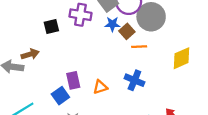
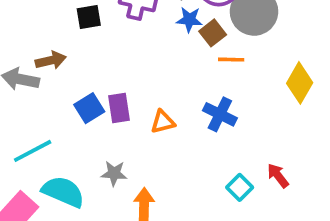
yellow diamond: (182, 58) -> (300, 83), turned -40
blue square: (60, 96) -> (89, 108), moved

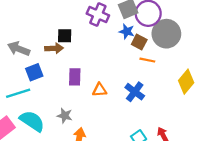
black square: (89, 17) -> (65, 36), moved
brown square: (213, 33) -> (139, 42), turned -35
brown arrow: (51, 60) -> (54, 48), moved
blue square: (89, 108) -> (34, 72), moved

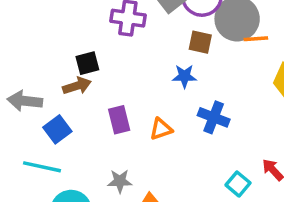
blue star: (127, 31) -> (184, 76), moved
orange line: (147, 60) -> (256, 39), moved
cyan line: (18, 93) -> (42, 167), turned 45

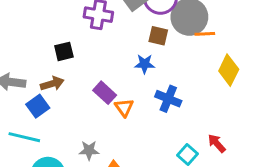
brown arrow: (77, 86) -> (52, 84), moved
purple rectangle: (119, 120) -> (105, 93), moved, turned -35
orange triangle: (161, 129) -> (124, 108), turned -48

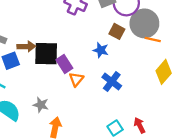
black square: (64, 51) -> (46, 54), moved, size x1.6

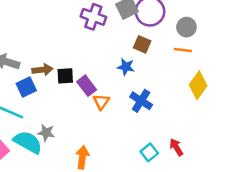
gray circle: (144, 23) -> (186, 27), moved, size x0.6
black square: (46, 54) -> (65, 76), size x0.6
gray star: (41, 105) -> (46, 133), moved

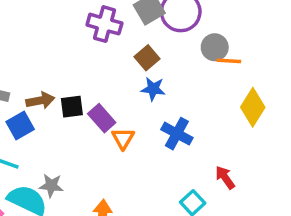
gray circle: (186, 27) -> (215, 47), moved
brown square: (142, 44) -> (147, 58), moved, turned 30
red arrow: (176, 147) -> (225, 177), moved

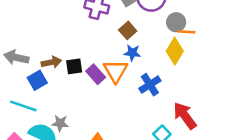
yellow diamond: (253, 107) -> (175, 51), moved
blue cross: (177, 134) -> (150, 85), turned 30
orange triangle: (123, 138) -> (116, 71), moved, size x1.5
red arrow: (225, 177) -> (185, 116), size x1.6

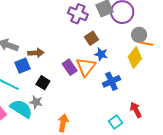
brown square: (128, 30) -> (92, 38), moved
black square: (74, 66) -> (43, 83), moved, turned 32
red arrow: (185, 116) -> (136, 110), size x0.7

